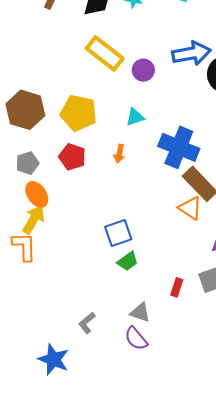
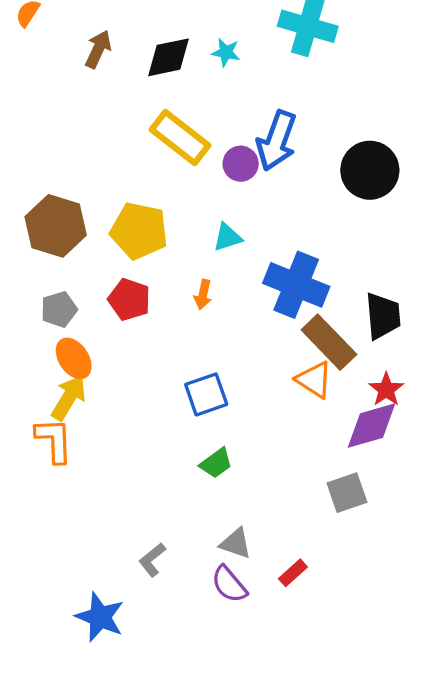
blue arrow: (191, 53) -> (277, 141), moved, turned 120
blue square: (118, 233) -> (206, 394), moved
red rectangle: (177, 287) -> (293, 573), moved, turned 30

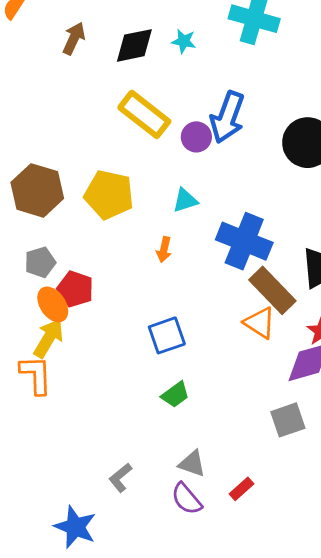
red pentagon: (129, 300) -> (75, 289), moved

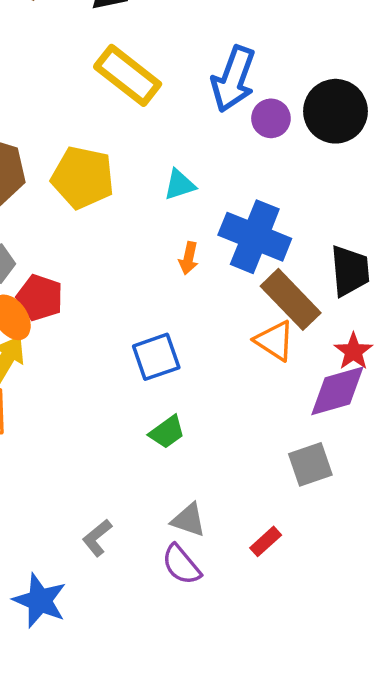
purple circle: (196, 137) -> (271, 118), moved
orange arrow: (164, 250) -> (189, 258), moved
red rectangle: (241, 489) -> (266, 541), moved

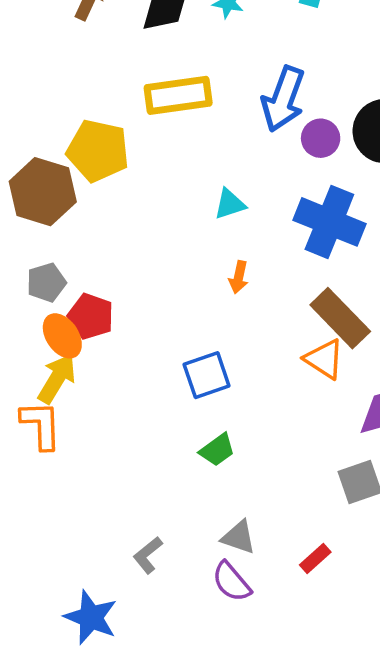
yellow rectangle: (128, 75) -> (178, 95), turned -46
yellow pentagon: (83, 178) -> (98, 151), moved
blue cross: (255, 237) -> (329, 222), moved

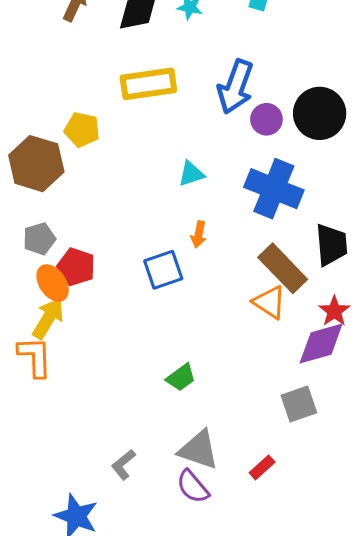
yellow pentagon: (98, 151) -> (82, 130), size x0.7
blue square: (207, 375) -> (163, 270), moved
gray triangle: (239, 537) -> (199, 450), size x1.4

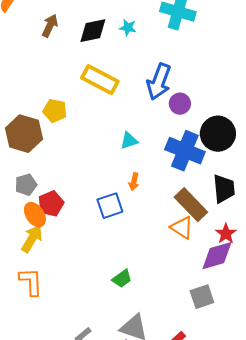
yellow rectangle: (148, 84) -> (100, 80), turned 36
black circle: (320, 113) -> (218, 134), moved
red pentagon: (76, 267) -> (51, 204), turned 30
orange L-shape: (35, 357) -> (31, 282), moved

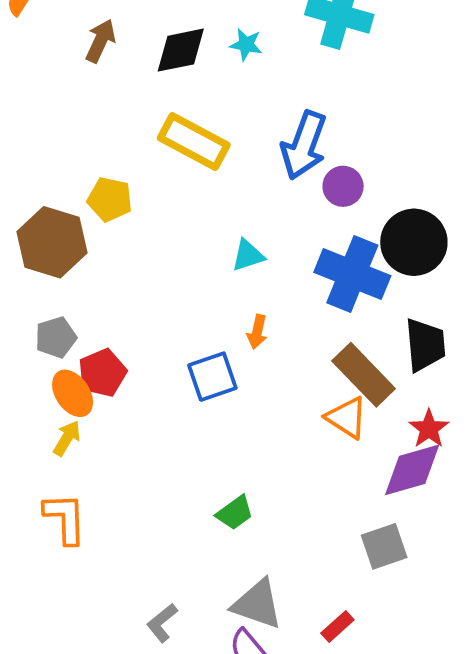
yellow arrow: (32, 239) -> (67, 438), size x0.7

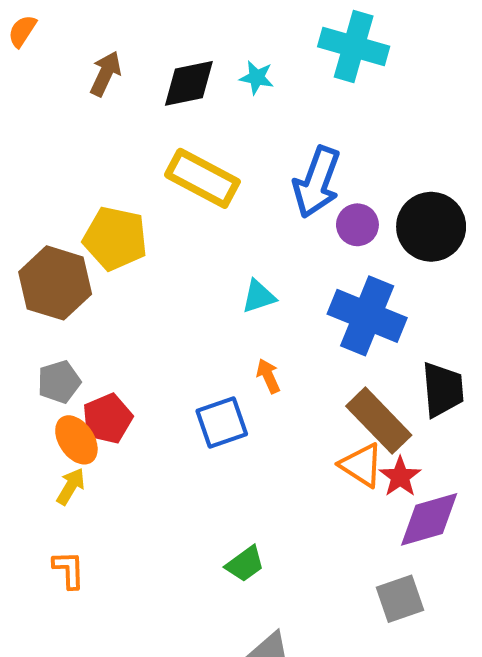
yellow pentagon: (110, 199) -> (115, 238), size x1.4
black circle: (414, 242) -> (431, 227), moved
orange arrow: (257, 332) -> (268, 376), turned 144
red star: (429, 429) -> (400, 477), moved
orange L-shape: (65, 518) -> (69, 570), size x0.7

